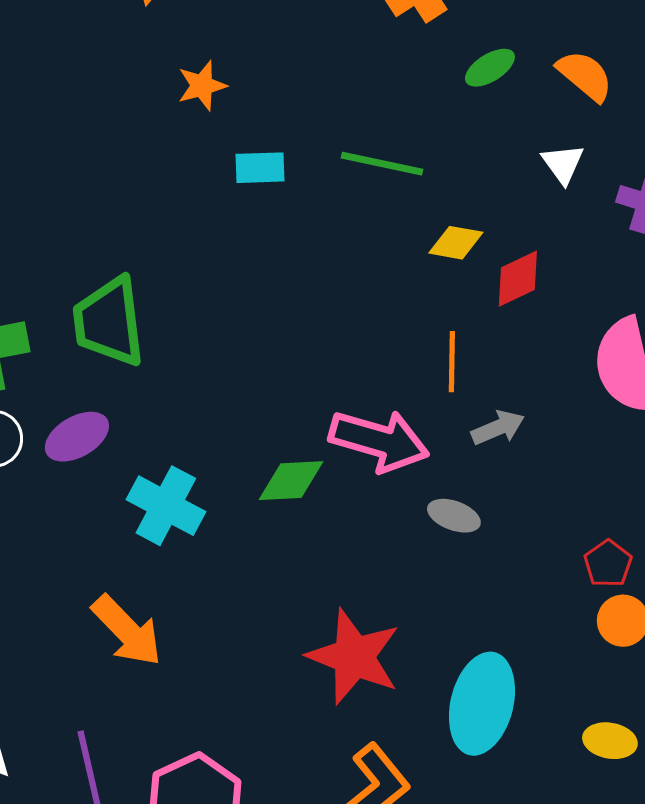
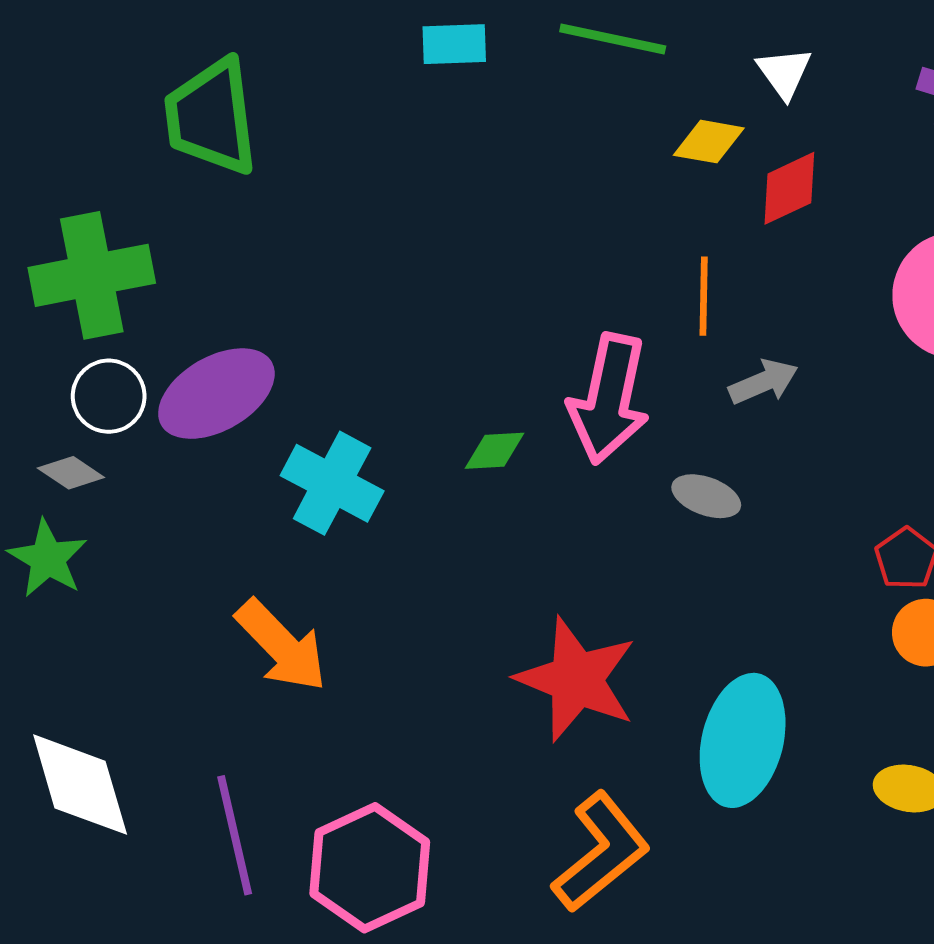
white triangle: (563, 164) -> (784, 73), moved
green trapezoid: (109, 322) -> (211, 117), moved
purple ellipse: (77, 437) -> (216, 394), size x1.4
pink arrow: (379, 441) -> (609, 399), turned 86
green diamond: (291, 481) -> (494, 451), size x0.7

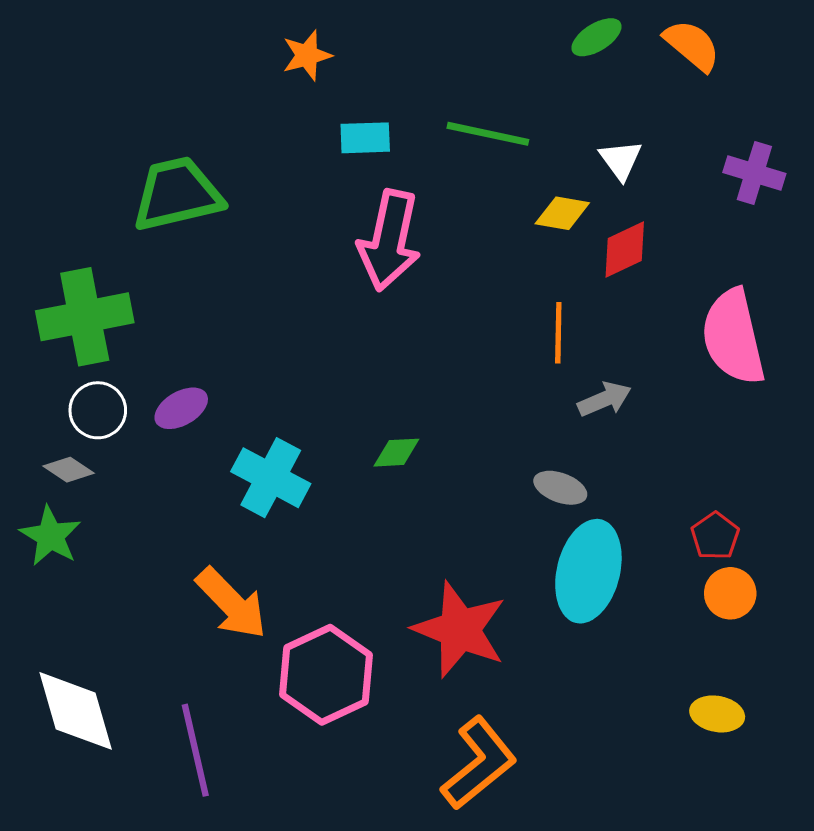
green trapezoid: (211, 117) -> (177, 194), turned 84
purple ellipse: (216, 394) -> (181, 408), size x0.6
pink arrow: (609, 399) -> (389, 240), moved
cyan ellipse: (743, 740) -> (588, 571), moved
pink hexagon: (370, 868) -> (326, 675), moved

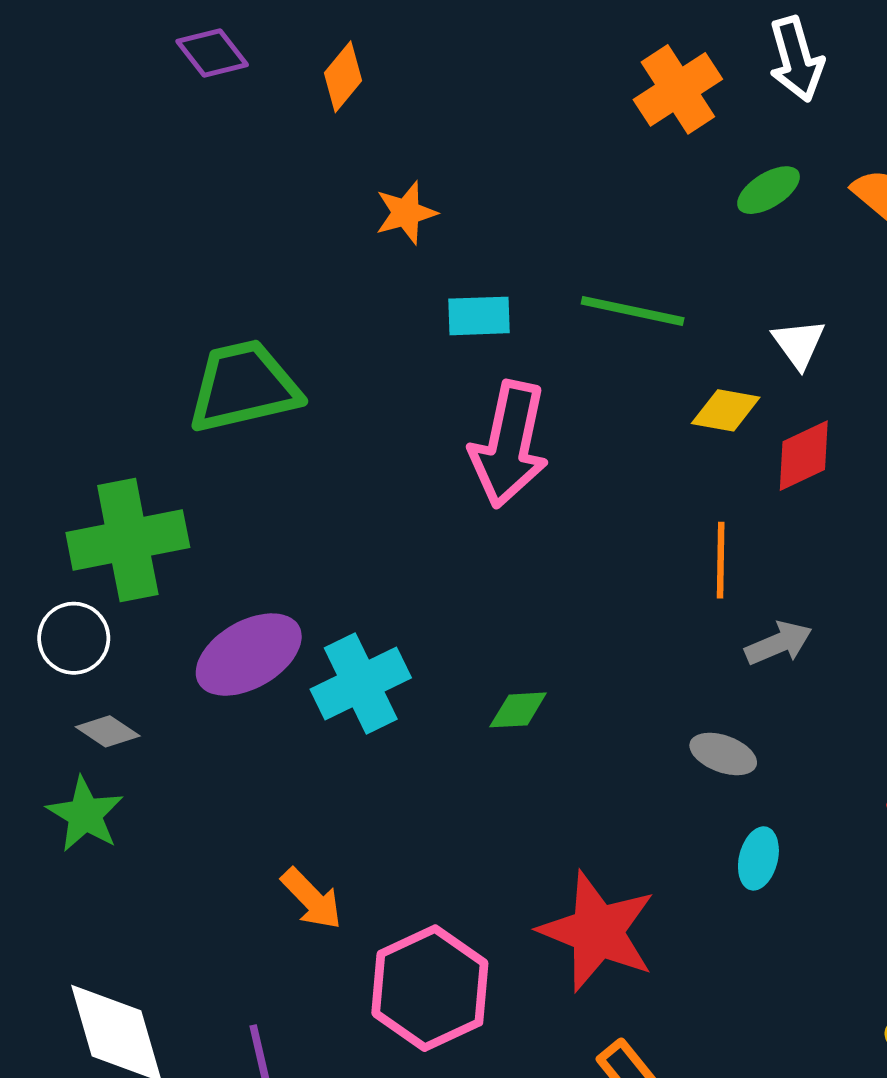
purple ellipse: (181, 408) -> (249, 655), size x1.6
white circle: (98, 410) -> (74, 638), moved
cyan cross: (271, 478) -> (361, 683), moved, turned 36
cyan ellipse: (588, 571) -> (758, 858), size x0.5
orange arrow: (231, 603) -> (312, 899), size x0.7

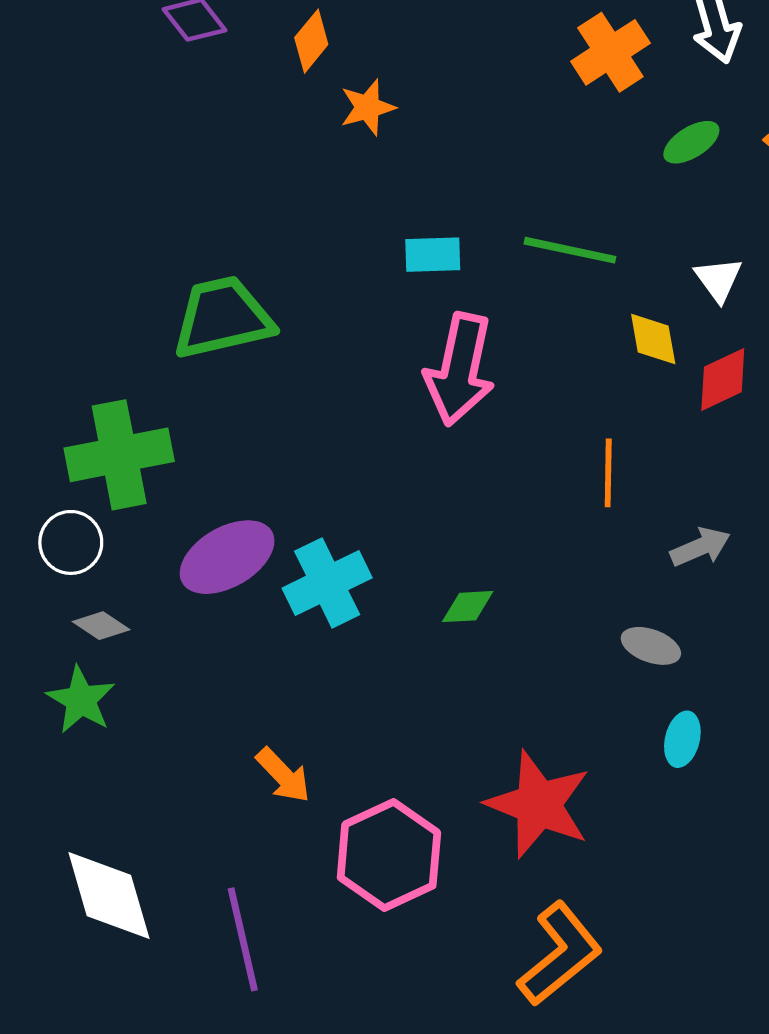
orange star: (406, 213) -> (368, 107), moved
yellow diamond: (726, 410) -> (653, 339), turned 70
orange line: (721, 560) -> (608, 473), moved

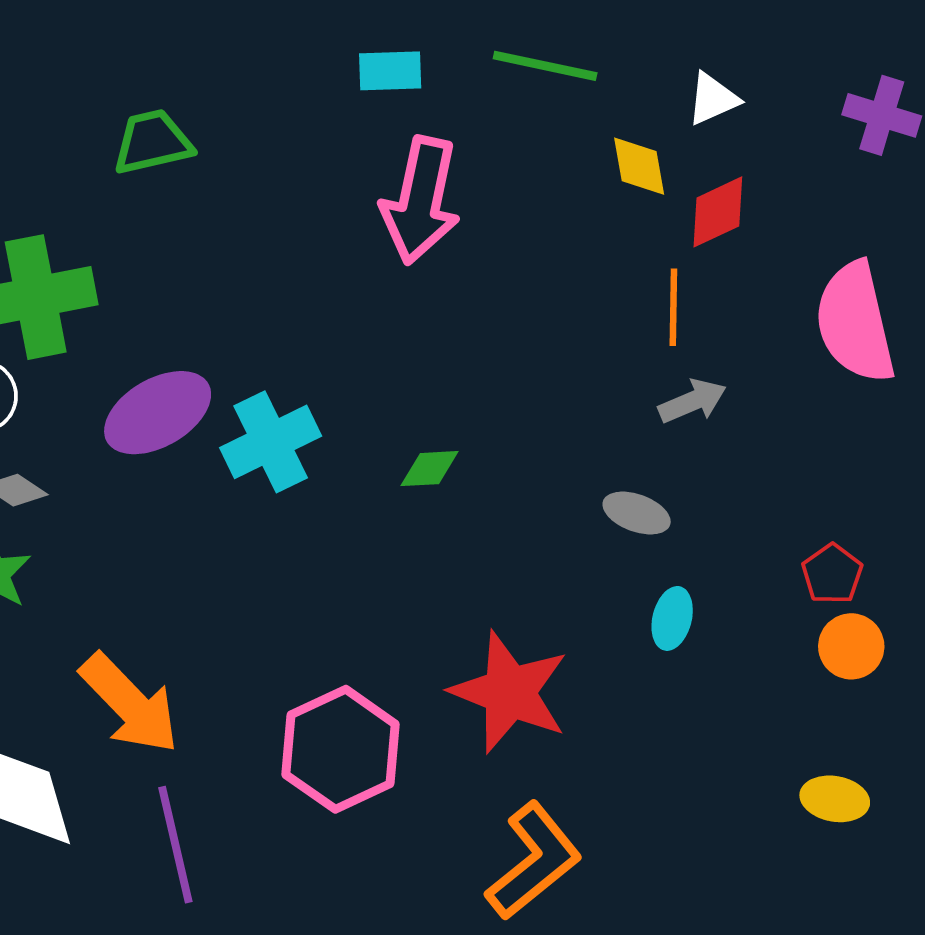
white triangle: (718, 279) -> (713, 99), turned 42
green trapezoid: (223, 318) -> (153, 142), size x0.7
orange line: (608, 473) -> (673, 307), moved
orange arrow: (283, 775) -> (130, 704), moved, size x1.6

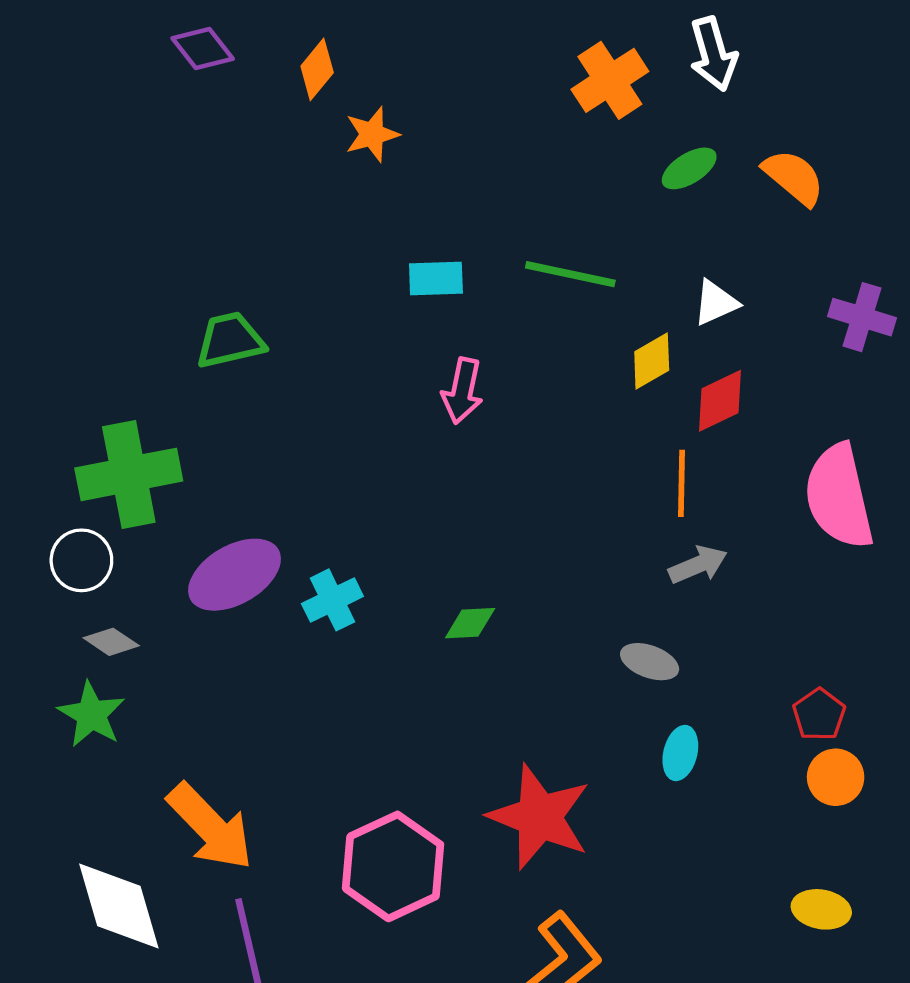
yellow diamond: (639, 166) -> (652, 361), turned 70
pink arrow: (421, 200) -> (462, 391), size x0.6
cyan cross: (271, 442) -> (332, 600), size x0.7

